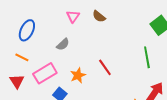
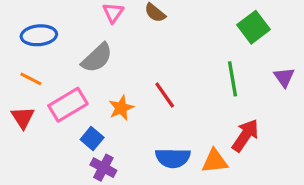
blue ellipse: (27, 30) -> (39, 35), turned 60
gray semicircle: (63, 44) -> (97, 58), size x1.5

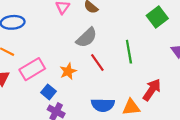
gray semicircle: (97, 58) -> (87, 38), moved
green line: (232, 79) -> (129, 52), moved

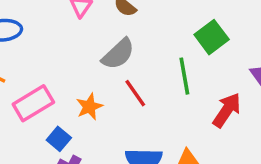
green square: (157, 17) -> (212, 37), moved
red arrow: (152, 90) -> (227, 110), moved

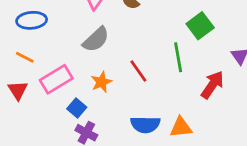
gray semicircle: (118, 54) -> (96, 40), moved

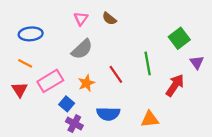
green square: (200, 26) -> (179, 38), moved
blue semicircle: (145, 124) -> (108, 114), moved

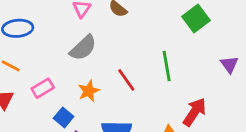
green square: (179, 38) -> (196, 19), moved
pink rectangle: (50, 81) -> (43, 88), size x0.7
red arrow: (175, 85) -> (195, 112), moved

